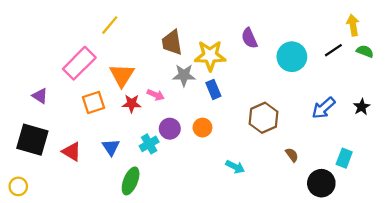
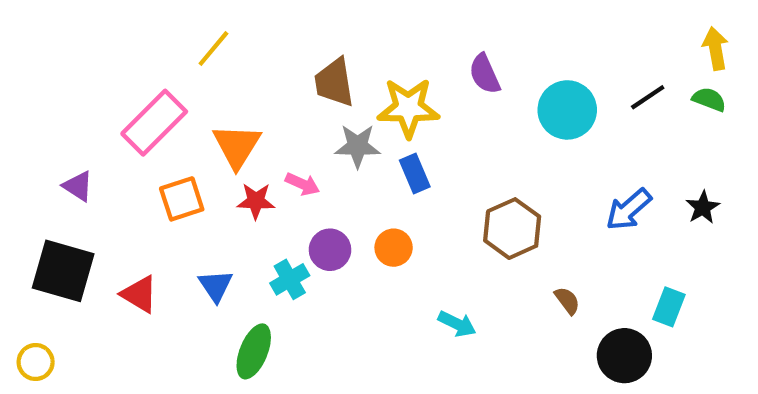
yellow arrow: (353, 25) -> (715, 49), moved

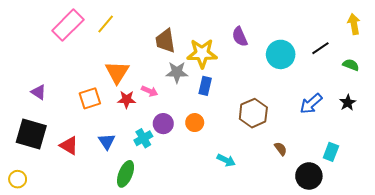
green semicircle: (709, 99) -> (351, 65), moved
pink rectangle: (154, 123) -> (68, 25), moved
blue rectangle: (415, 173) -> (205, 86), turned 36

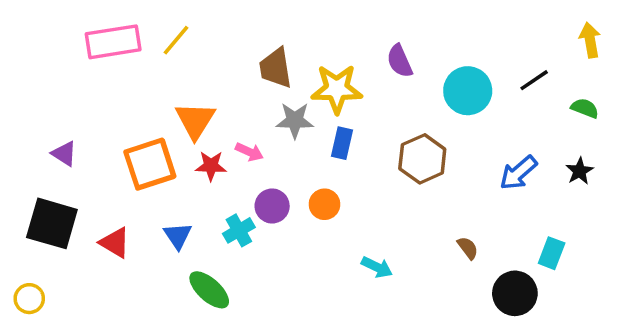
pink rectangle: (68, 25) -> (113, 42), turned 36
orange square: (90, 98) -> (150, 164), size x1.4
brown hexagon: (253, 113) -> (422, 159), moved
green ellipse: (126, 174) -> (209, 290), turned -70

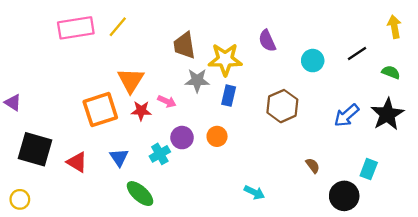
cyan circle: (468, 91) -> (313, 61), size x0.7
purple triangle: (64, 154) -> (13, 103), moved
black star: (580, 171) -> (387, 114), size x1.8
cyan arrow: (377, 267) -> (254, 192), moved

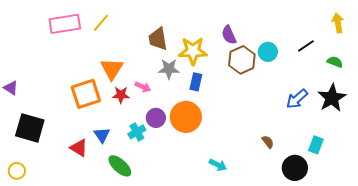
brown hexagon: (282, 106) -> (242, 60), moved
orange circle: (217, 136) -> (186, 117), size x1.8
red triangle: (77, 162) -> (79, 148), moved

